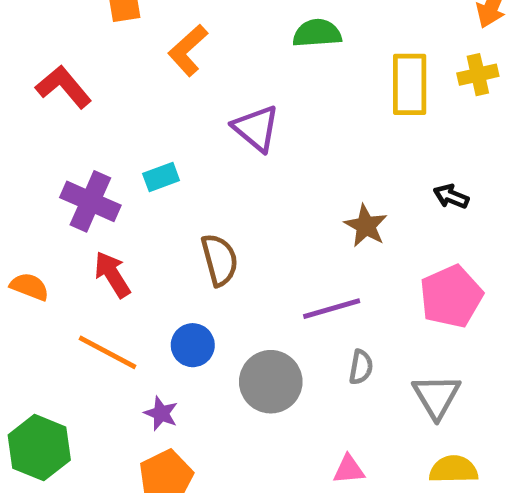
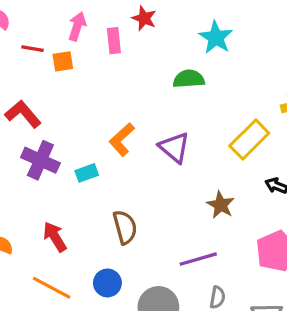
orange L-shape: (188, 50) -> (122, 139), moved
yellow rectangle: (410, 84) -> (249, 139), moved, turned 45
purple triangle: (256, 128) -> (174, 147), moved
purple cross: (90, 201) -> (40, 160), moved

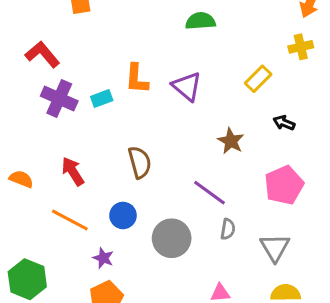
orange L-shape: (122, 139) -> (137, 79), turned -44
yellow rectangle: (249, 139) -> (258, 79), size x0.7
cyan rectangle: (87, 173) -> (102, 98), moved
purple line: (198, 259) -> (210, 193), turned 52

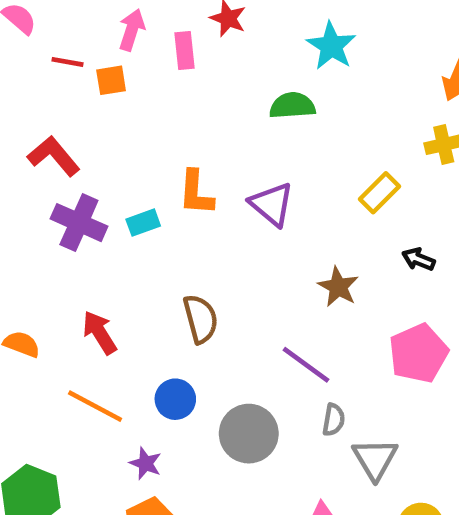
gray triangle: (275, 247) -> (375, 459), moved

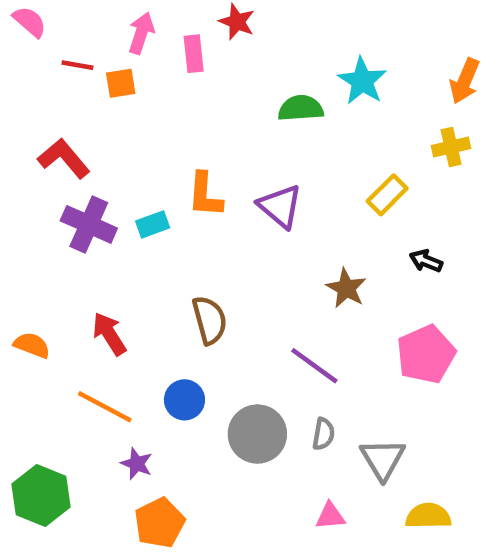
cyan star: (331, 46) -> (362, 81), moved
gray semicircle: (334, 420) -> (323, 434), moved
purple star: (145, 463) -> (137, 464), moved

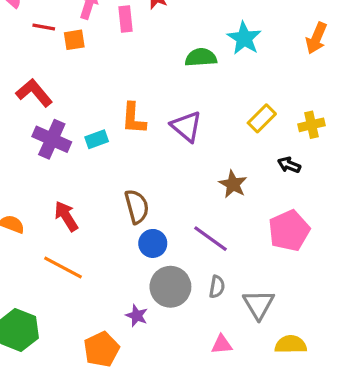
yellow cross: (451, 147) -> (312, 125), moved
blue circle: (184, 400) -> (153, 243), moved
purple star: (137, 464) -> (137, 316), moved

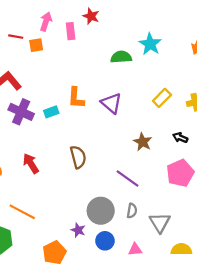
black arrow: (289, 165) -> (180, 138), moved
blue circle: (153, 243) -> (105, 241), moved
orange line: (63, 267) -> (22, 212), moved

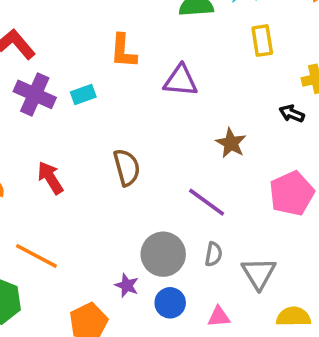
orange L-shape: (76, 98) -> (123, 51), moved
yellow rectangle: (162, 98) -> (262, 41), moved, turned -54
purple triangle: (111, 103) -> (181, 81), turned -35
black arrow: (180, 138) -> (292, 114), moved

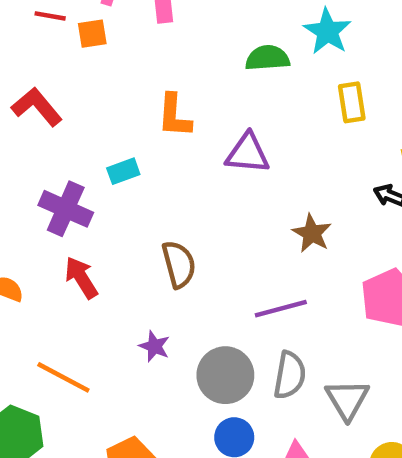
purple cross: (35, 94) -> (66, 209), moved
purple line: (207, 202) -> (281, 309), turned -51
gray semicircle: (214, 254) -> (290, 375), size x1.5
purple star: (127, 285) -> (154, 346), moved

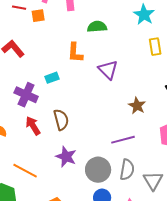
green semicircle: (267, 58) -> (97, 27), moved
purple triangle: (248, 153) -> (108, 70), turned 40
brown semicircle: (179, 264) -> (61, 120), moved
purple star: (154, 346) -> (66, 157), size x1.5

